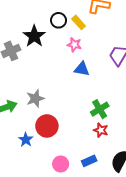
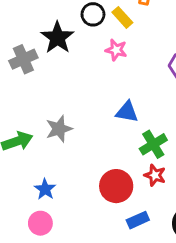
blue triangle: (82, 69) -> (127, 112), moved
red circle: (47, 126) -> (116, 186), moved
pink circle: (61, 164) -> (40, 223), moved

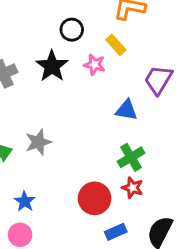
yellow rectangle: (122, 17) -> (116, 45), moved
black star: (57, 38) -> (52, 66), moved
blue triangle: (127, 112) -> (126, 110), moved

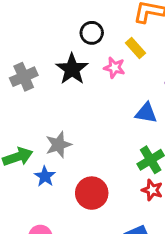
red circle: (95, 198) -> (92, 193), moved
blue star: (25, 201) -> (45, 176), moved

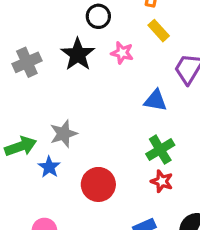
yellow rectangle: (136, 48) -> (159, 31), moved

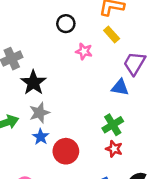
black star: (78, 54) -> (33, 83), moved
blue triangle: (155, 100) -> (120, 87), moved
blue star: (49, 167) -> (41, 137), moved

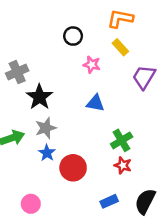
blue triangle: (120, 87) -> (95, 103), moved

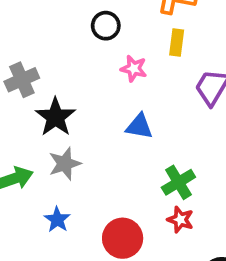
yellow rectangle: (120, 47) -> (177, 42), turned 49
blue star: (47, 153) -> (57, 220), moved
red circle: (73, 168) -> (123, 238), moved

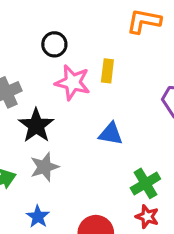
black circle: (106, 26) -> (54, 44), moved
yellow rectangle: (177, 42) -> (107, 71), moved
pink star: (134, 69) -> (73, 82), moved, size x1.5

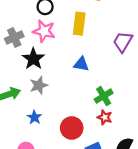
yellow rectangle: (107, 71) -> (79, 24), size x1.5
pink star: (73, 82) -> (44, 31), moved

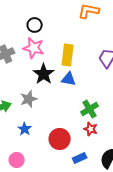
yellow rectangle: (79, 24) -> (68, 55), moved
black star: (33, 59) -> (44, 74), moved

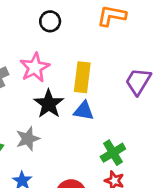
black circle: (35, 25) -> (50, 21), moved
pink star: (34, 48) -> (35, 67), turned 30

